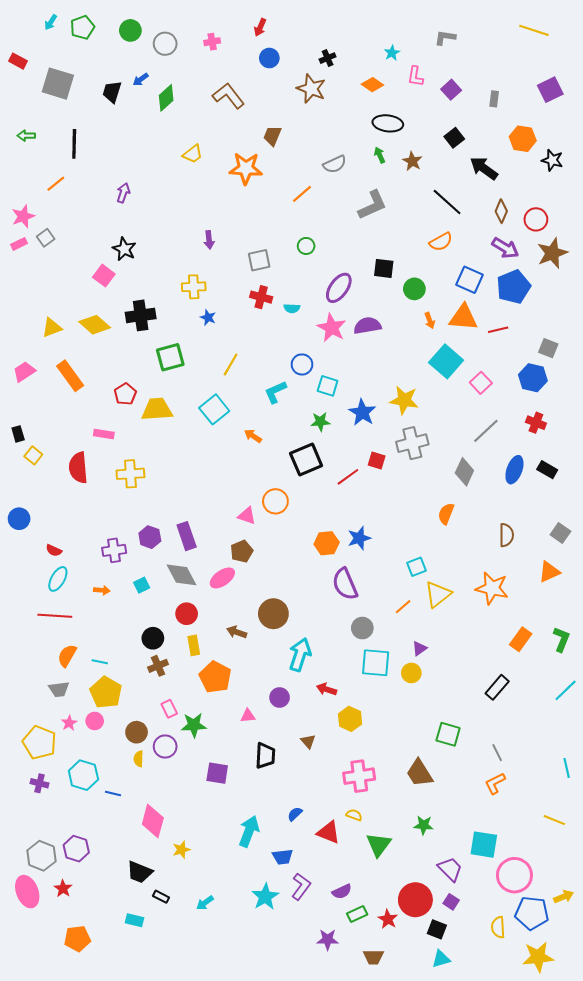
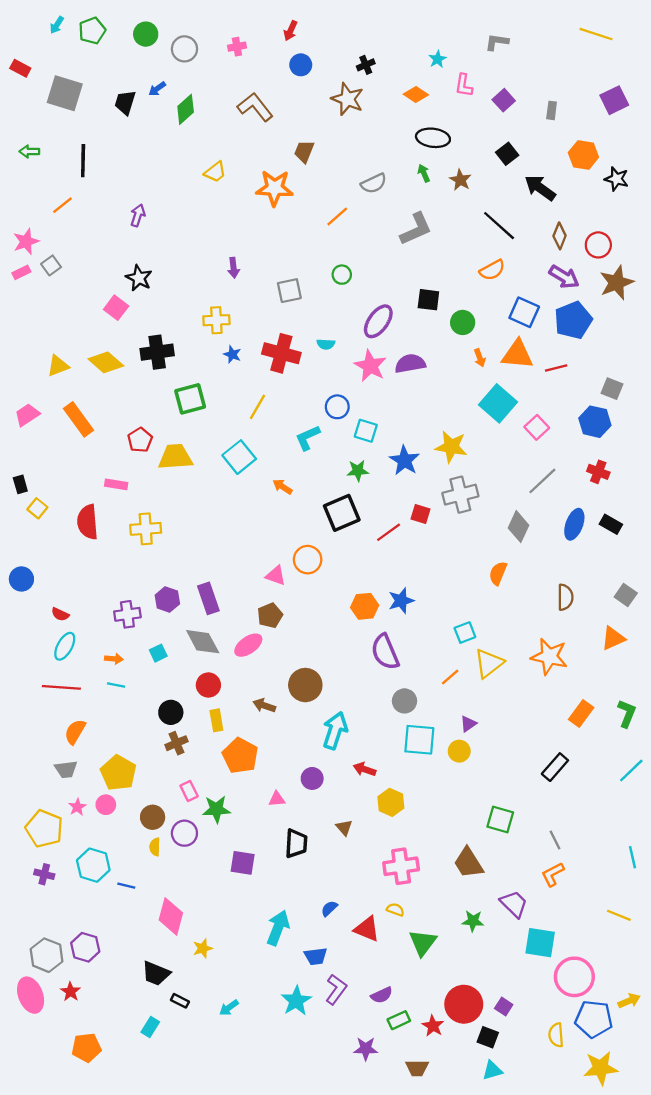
red cross: (261, 297) -> (281, 353), moved, size x1.5
cyan line: (100, 662) -> (116, 685), moved
purple trapezoid: (450, 869) -> (514, 904), moved
cyan rectangle: (134, 920) -> (150, 1027), turned -72

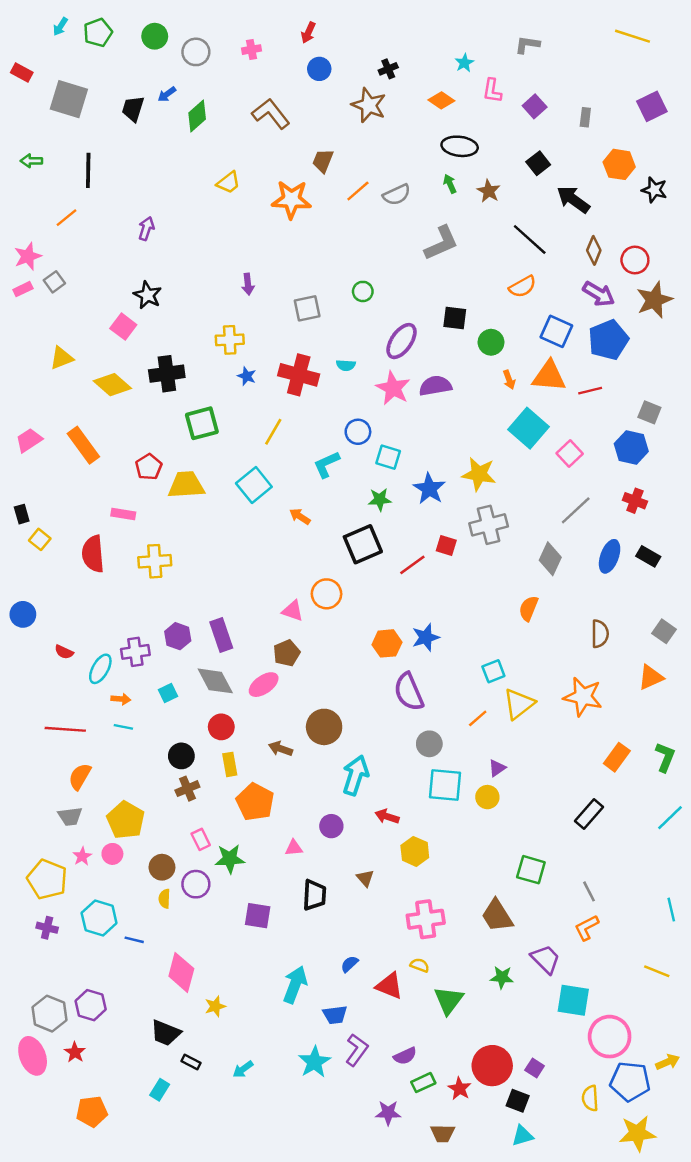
orange line: (337, 216) -> (358, 191), moved
yellow triangle: (58, 366) -> (62, 358), moved
cyan ellipse: (65, 646) -> (100, 669), moved

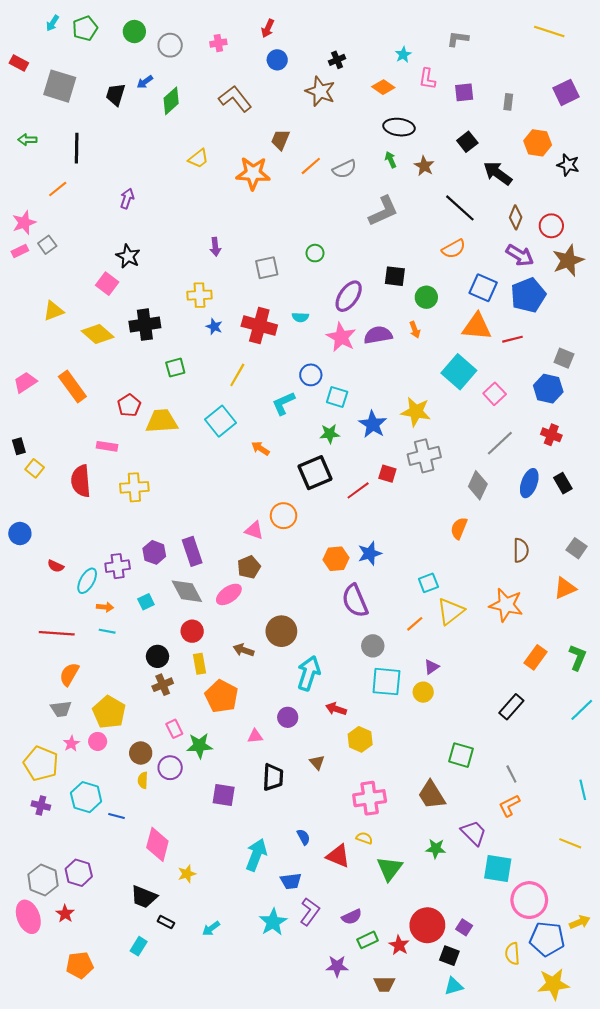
purple square: (535, 106) -> (464, 92), turned 36
orange arrow: (509, 380) -> (415, 330), moved
green square: (202, 423) -> (175, 368), size x0.7
black rectangle: (648, 556) -> (563, 483), turned 30
blue semicircle: (349, 964) -> (303, 837), turned 105

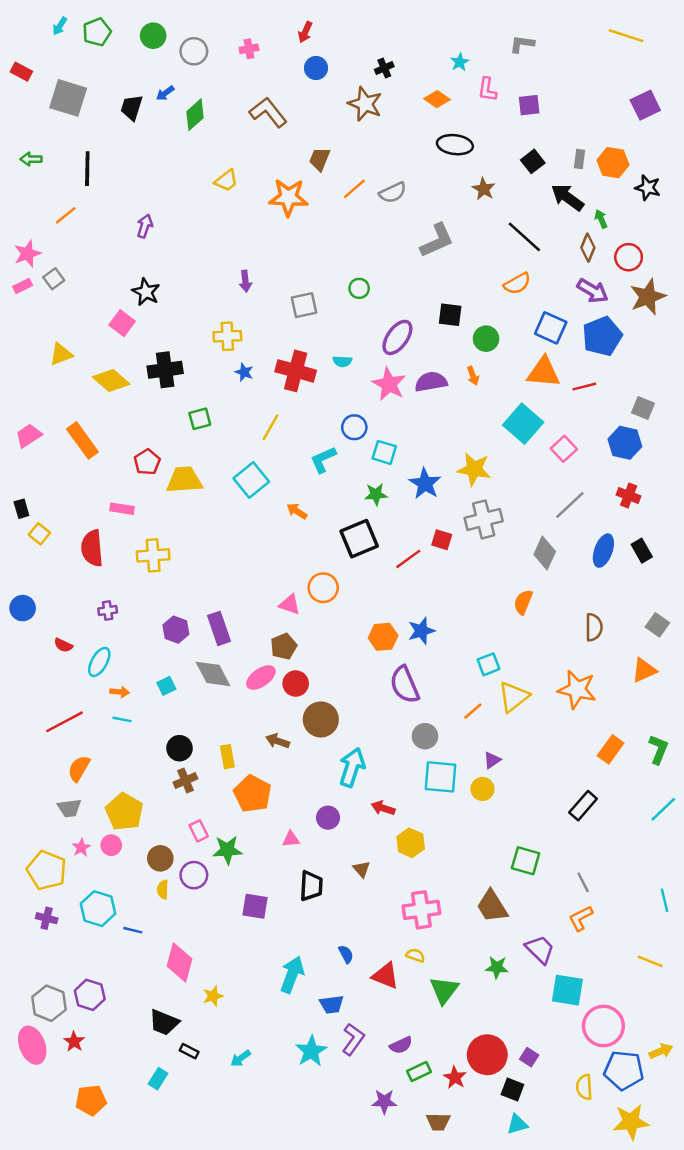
gray rectangle: (508, 102) -> (579, 159), moved
green arrow: (391, 160) -> (601, 219), moved
purple cross: (118, 566) -> (108, 610), moved, size x0.7
red circle: (192, 631) -> (296, 684), moved
red line: (57, 633) -> (65, 722), turned -32

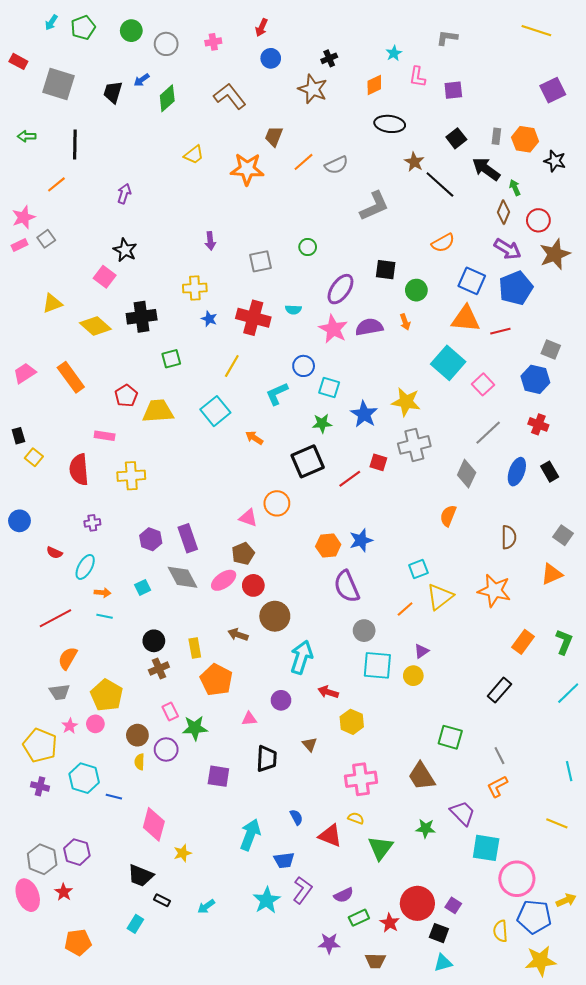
orange diamond: (437, 99) -> (374, 85), turned -60
black line: (524, 237) -> (440, 184), moved

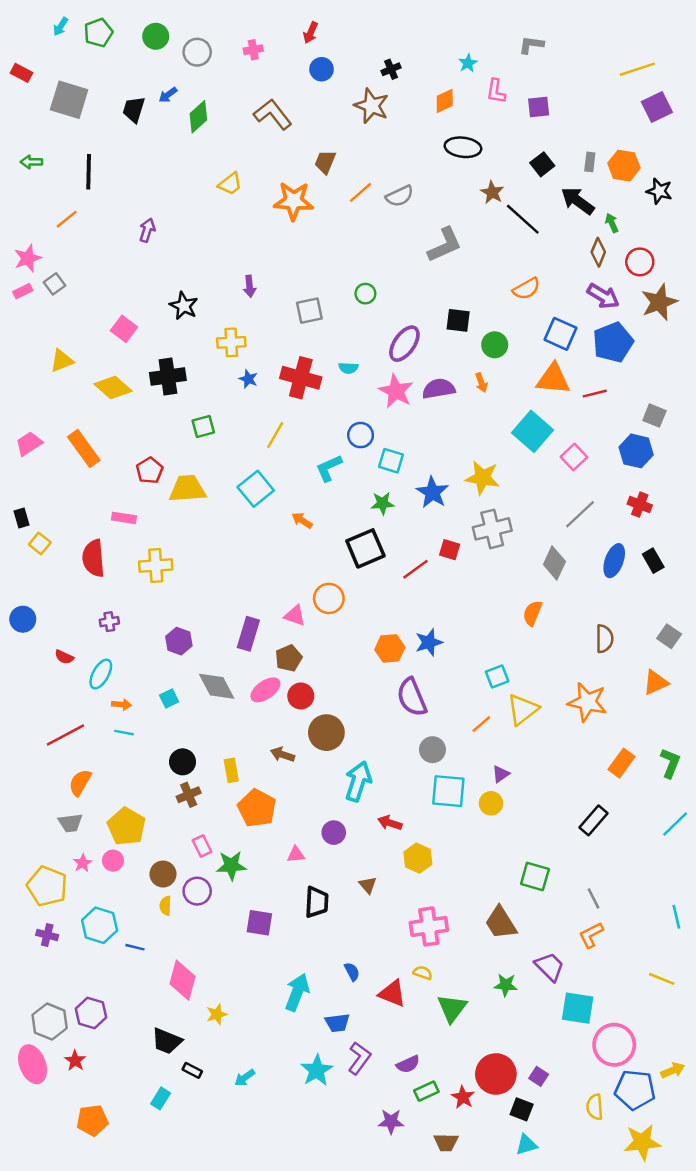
yellow line: (536, 31) -> (637, 69), moved, turned -36
black star: (125, 250) -> (184, 306), moved
purple rectangle: (188, 538) -> (248, 634), moved, turned 36

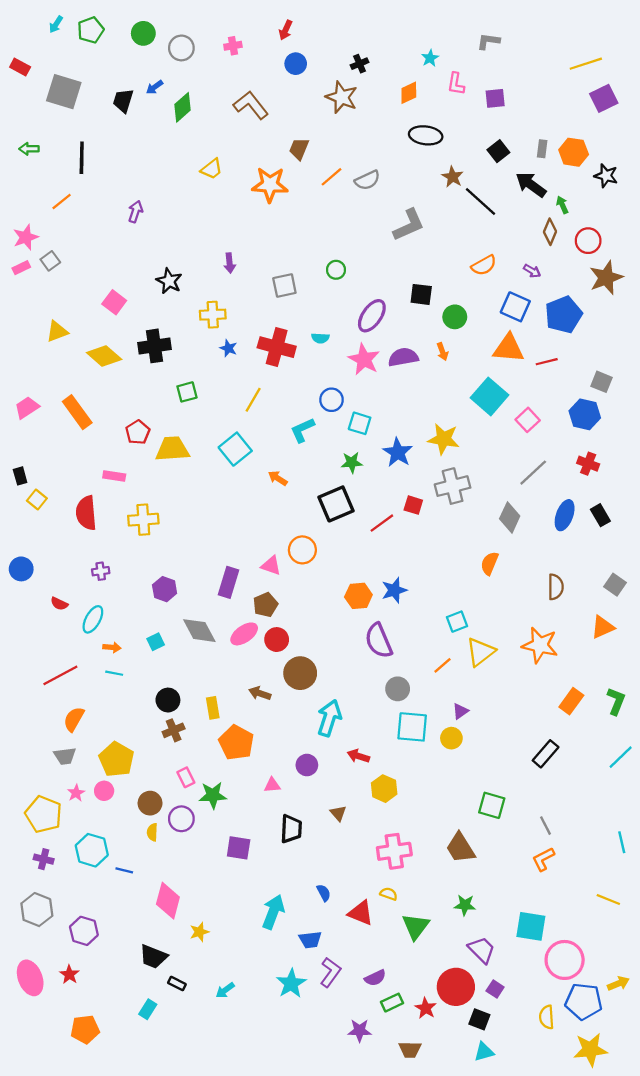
purple arrow: (603, 296) -> (532, 271), moved, size x0.6
purple trapezoid: (550, 967) -> (482, 950), moved
gray hexagon: (50, 1022) -> (37, 910), moved

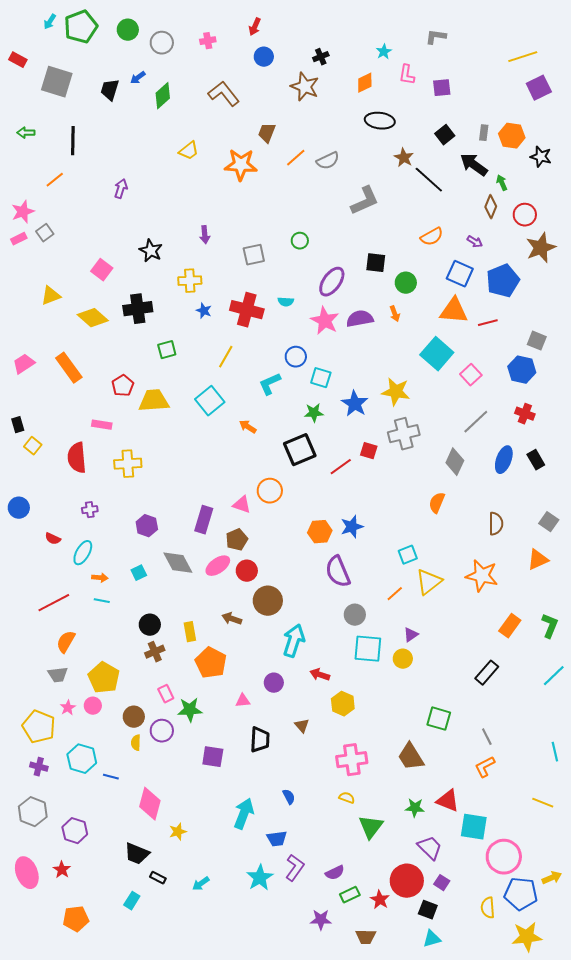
green pentagon: (91, 30) -> (81, 27), size x1.4
red triangle: (361, 913) -> (448, 801), moved

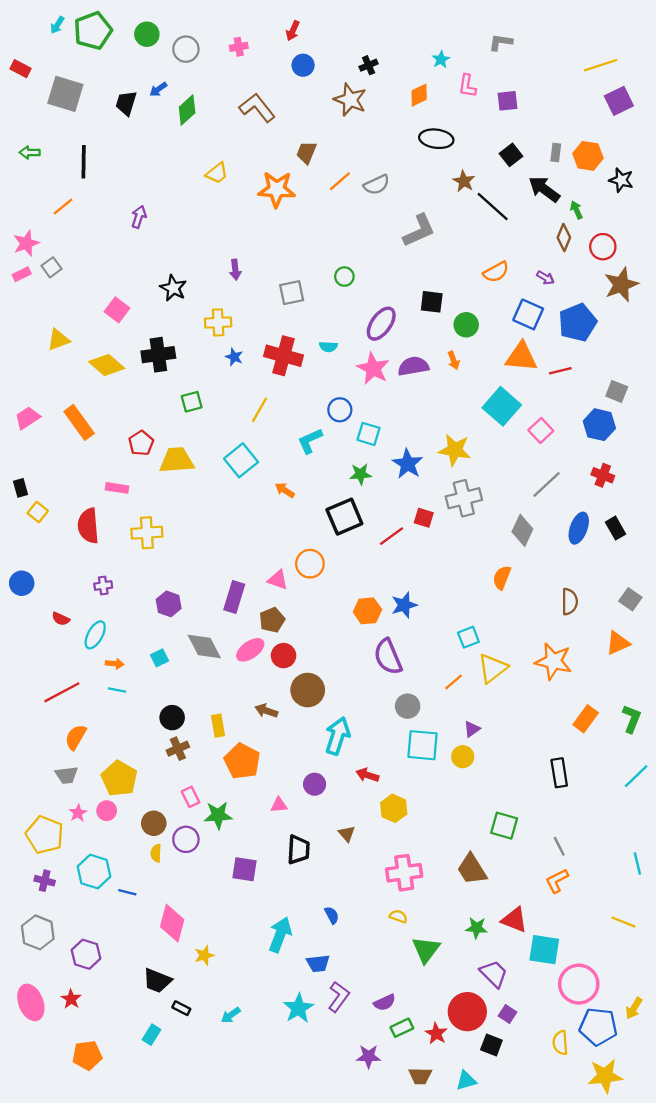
black rectangle: (487, 673) -> (559, 773), turned -50
yellow arrow: (552, 878) -> (634, 1008), turned 144
cyan triangle: (432, 939) -> (466, 1081), moved

